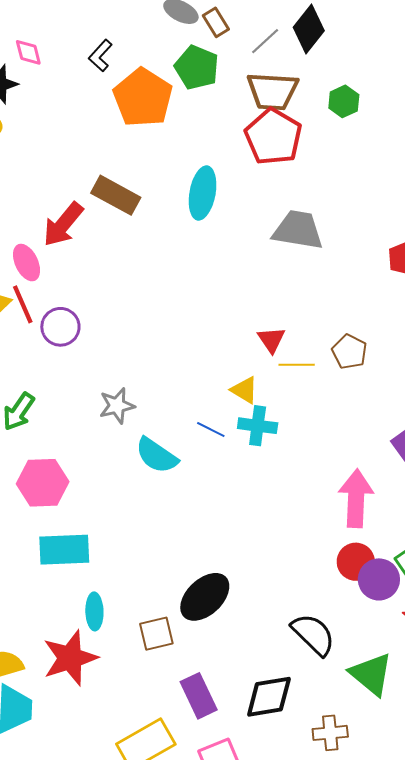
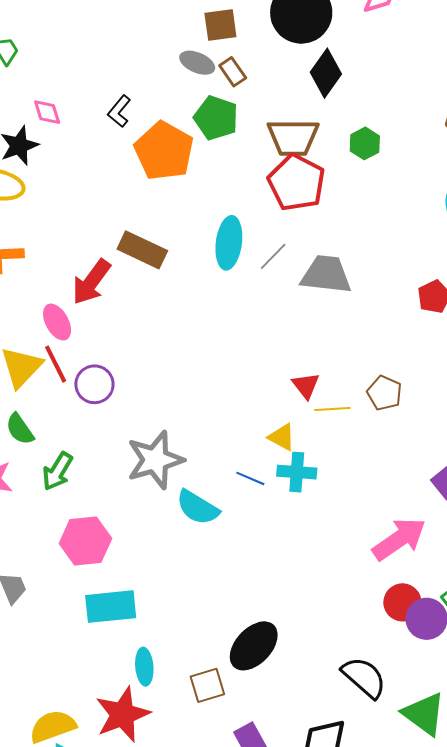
gray line: (265, 41) -> (273, 256), moved
gray star: (117, 406) -> (155, 460), size x1.6
pink arrow: (356, 498) -> (399, 539), turned 56

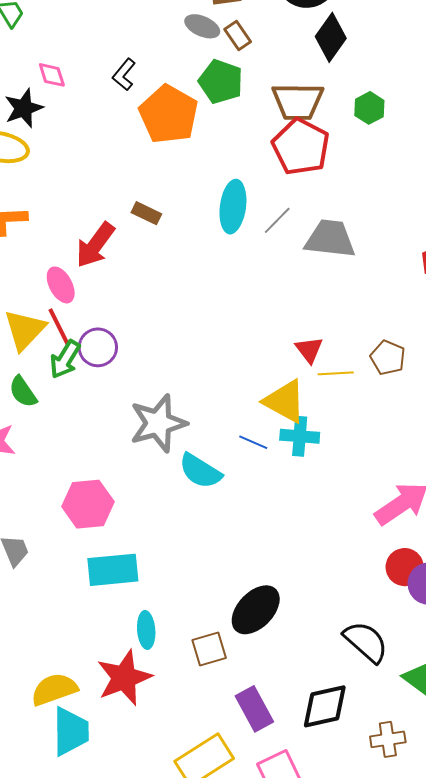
brown rectangle: (142, 250) -> (146, 213), size x0.6
yellow triangle: (282, 437) -> (285, 401), size x1.6
green arrow: (57, 471) -> (65, 359), moved

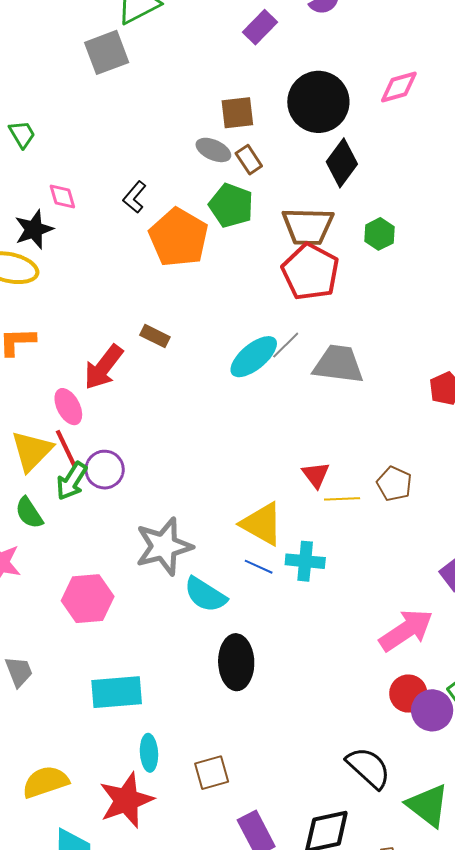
cyan ellipse: (233, 207) -> (254, 357), moved, turned 42
yellow triangle: (285, 401) -> (262, 524), moved
pink hexagon: (88, 504) -> (88, 599), moved
black ellipse: (256, 610) -> (236, 662), moved, turned -46
yellow semicircle: (54, 689) -> (45, 782), moved

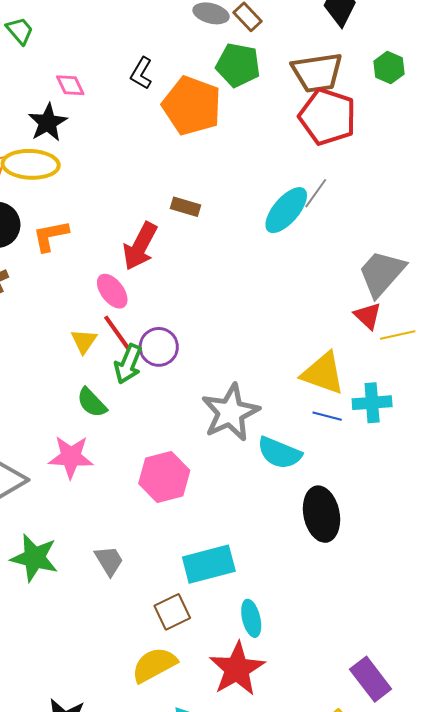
gray trapezoid: (338, 364) -> (382, 273), moved, turned -46
yellow triangle: (32, 451) -> (84, 341), size x0.6
brown square: (212, 773) -> (172, 612), moved

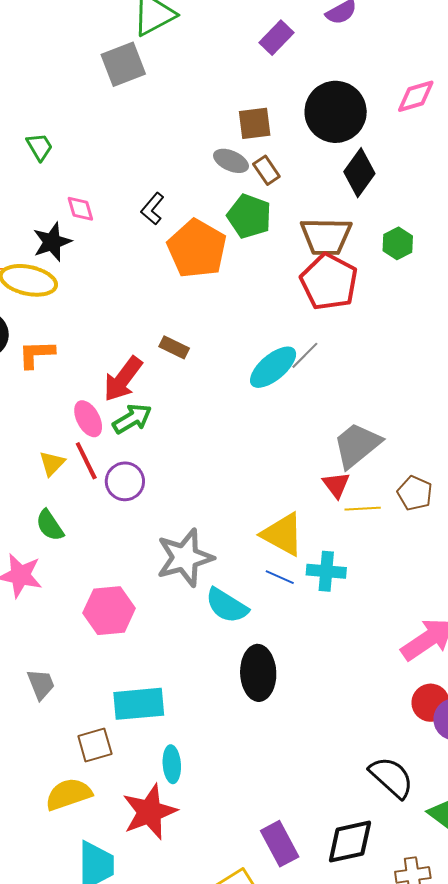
green arrow: (128, 364) -> (132, 419), moved, turned -153

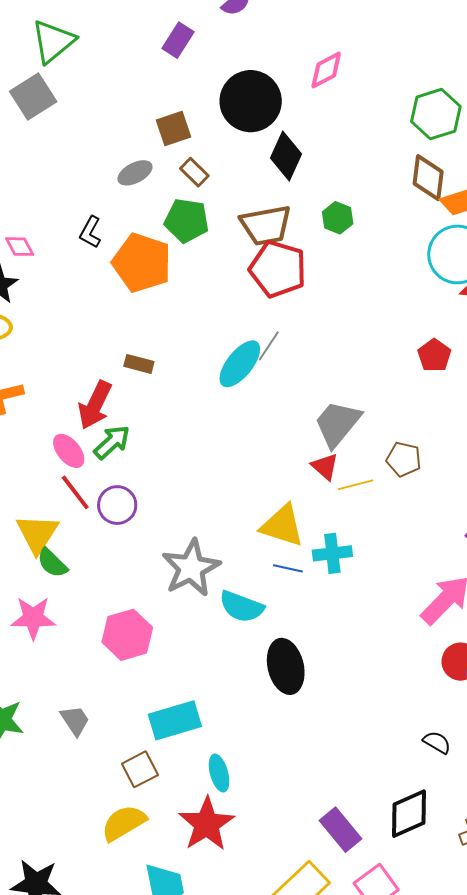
gray ellipse: (231, 161) -> (135, 173), moved, turned -40
yellow triangle: (52, 463) -> (37, 534), moved, size x1.6
black semicircle: (391, 777) -> (437, 742), size x0.6

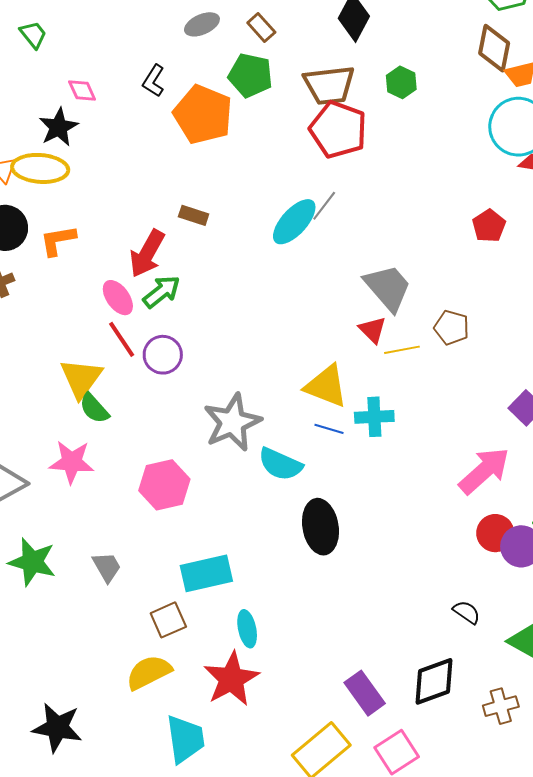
gray trapezoid: (337, 424) -> (388, 288), turned 96

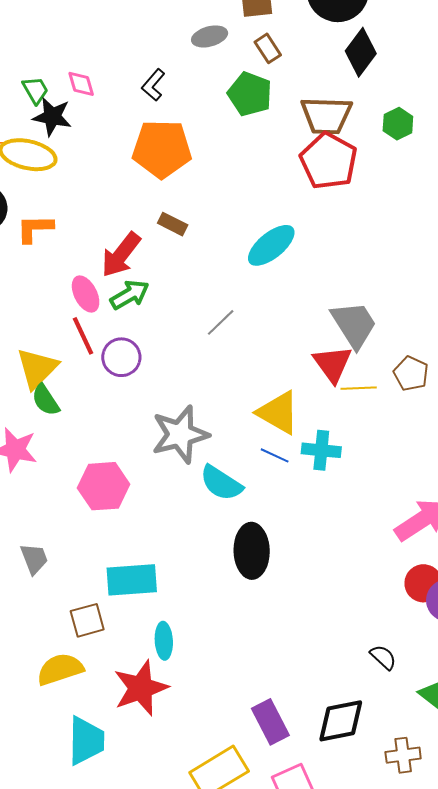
green trapezoid: (33, 35) -> (35, 90), moved
orange pentagon: (203, 115) -> (162, 149), moved, turned -30
black star: (58, 127) -> (52, 117), turned 30
gray line: (324, 206) -> (221, 322), moved
red triangle: (373, 330) -> (333, 364), size x1.4

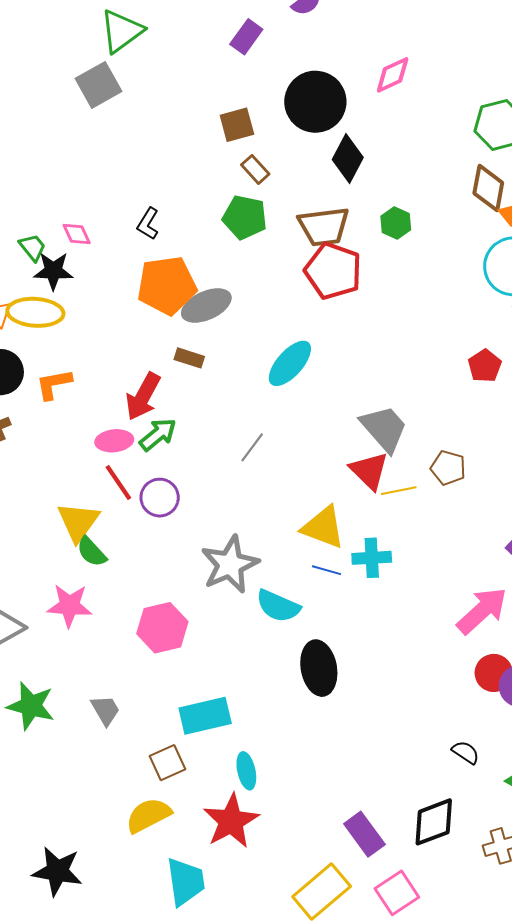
gray ellipse: (210, 36) -> (206, 305), moved, size x1.4
pink ellipse: (86, 294) -> (114, 441), turned -60

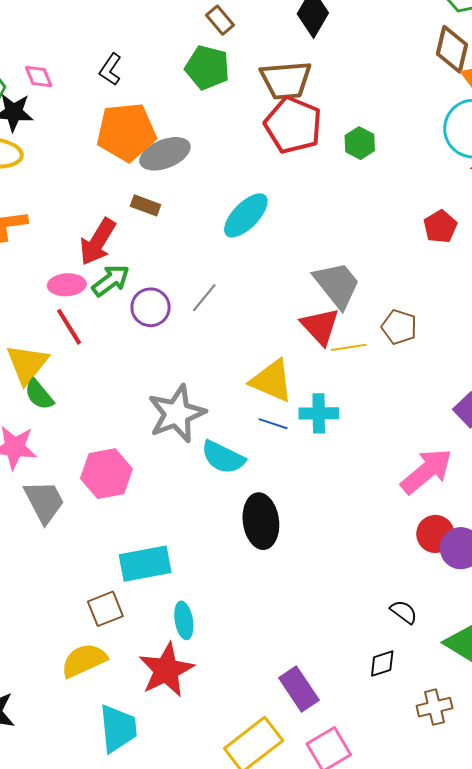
green hexagon: (396, 223) -> (360, 143), moved
purple circle: (160, 498) -> (151, 307), moved
gray trapezoid: (105, 710) -> (44, 502), moved, size x1.4
black diamond: (434, 822) -> (382, 664), moved, size x0.6

